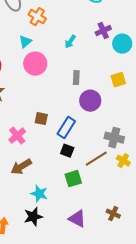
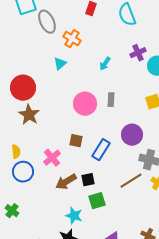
pink circle: (35, 64) -> (85, 104), moved
purple circle: (90, 101) -> (132, 135), moved
black square: (67, 151) -> (88, 180), moved, turned -32
brown arrow: (21, 167) -> (66, 182), moved
green square: (73, 179) -> (97, 201), moved

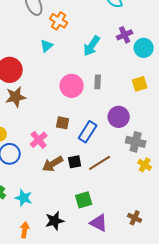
cyan arrow: (105, 64) -> (92, 46), size x1.5
brown star: (29, 115) -> (16, 97), turned 30
brown line: (131, 181) -> (100, 163), moved
green square: (97, 201) -> (84, 200), moved
cyan star: (74, 216) -> (24, 198), moved

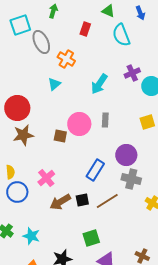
brown square: (63, 123) -> (60, 136), moved
gray cross: (136, 142) -> (131, 179), moved

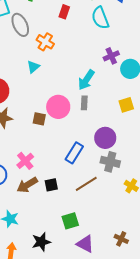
cyan arrow: (99, 84) -> (86, 80), moved
black square: (82, 200) -> (51, 185), moved
brown arrow: (60, 202) -> (27, 185), moved

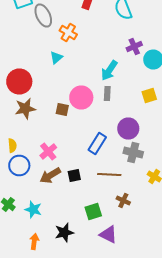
brown line: (86, 184) -> (109, 174), turned 35
brown cross: (121, 239) -> (123, 200), moved

